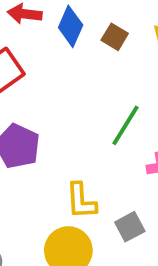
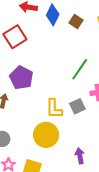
gray square: (130, 227) -> (77, 106), moved

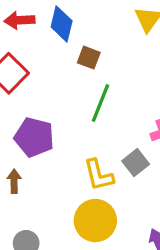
brown square: (76, 22) -> (89, 58), moved
green line: (80, 69) -> (101, 103), moved

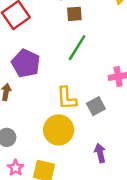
brown square: (89, 58) -> (74, 14), turned -35
gray square: (136, 163) -> (96, 106), moved

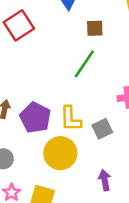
brown square: (74, 14) -> (95, 28), moved
purple pentagon: (26, 63) -> (35, 118), moved

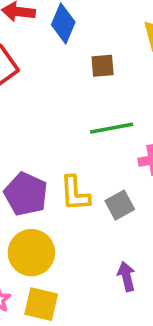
green line: (84, 64) -> (112, 128), moved, turned 48
yellow circle: (60, 153) -> (31, 253), moved

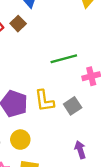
brown square: (103, 66) -> (18, 24), moved, turned -35
yellow circle: (31, 253) -> (20, 140), size x0.7

